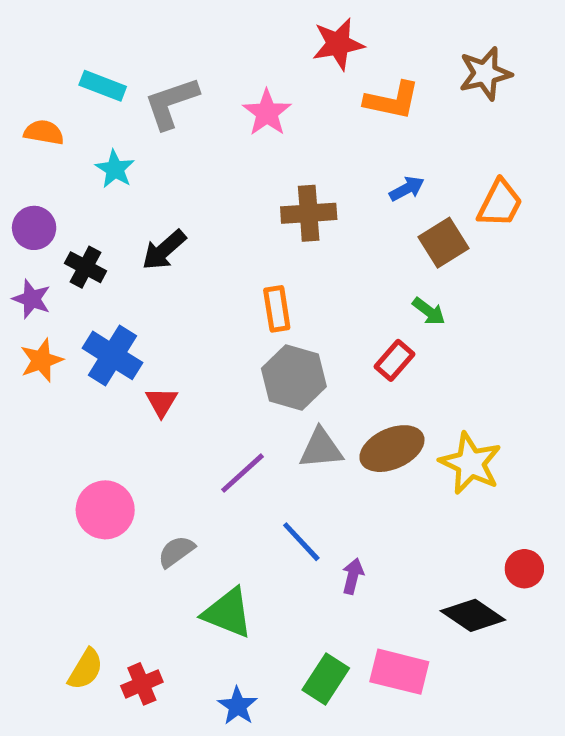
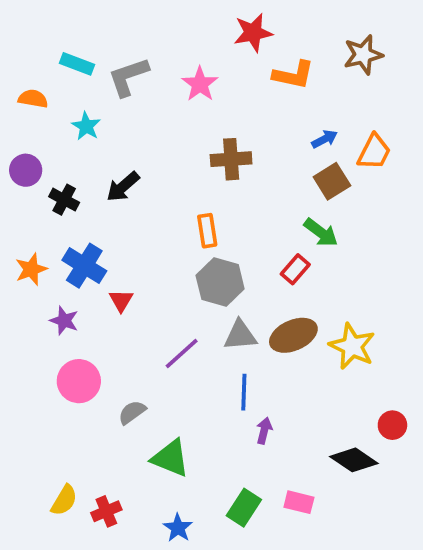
blue arrow: (407, 189) -> (325, 139), moved
purple star: (32, 299) -> (64, 321), moved
green arrow: (429, 311) -> (321, 233), size x1.4
blue line: (301, 542) -> (244, 392), moved, turned 45
pink rectangle: (399, 672) -> (299, 502), size x0.7

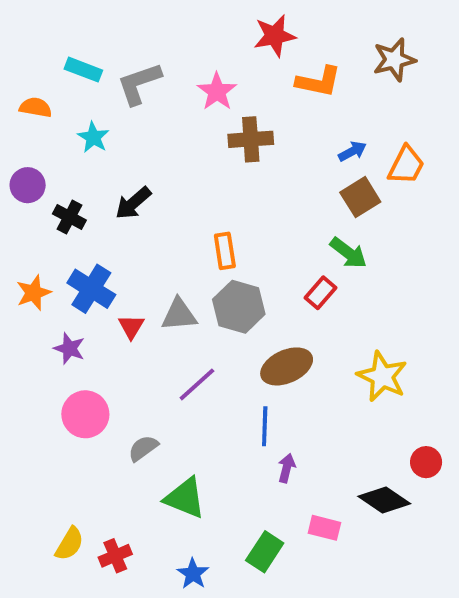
brown cross: (231, 159) -> (251, 139), moved
gray triangle: (240, 335) -> (179, 315), moved
brown ellipse: (293, 335) -> (287, 366), moved
pink rectangle: (299, 502) -> (324, 528), moved

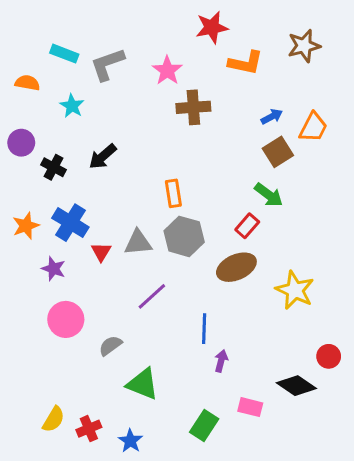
brown ellipse: (287, 366) -> (236, 267), moved
blue star: (193, 574) -> (130, 441), moved

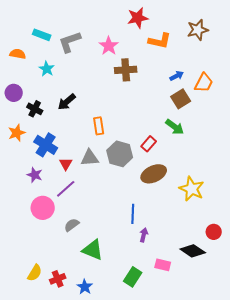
orange rectangle: (173, 193) -> (99, 126), moved
orange star: (26, 226) -> (17, 133), moved
red rectangle: (247, 226) -> (149, 144), moved
purple line: (152, 296) -> (66, 189), moved

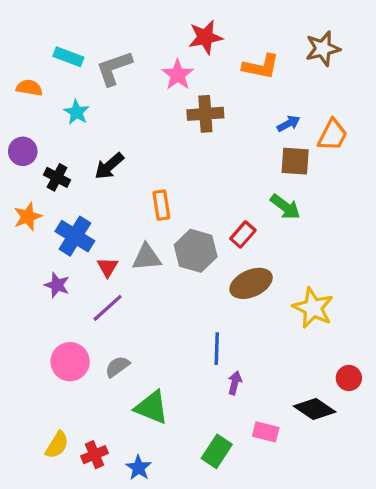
red star: (138, 18) -> (205, 37), moved
brown square: (181, 99) -> (295, 161), turned 36
pink circle: (43, 208) -> (70, 362), moved

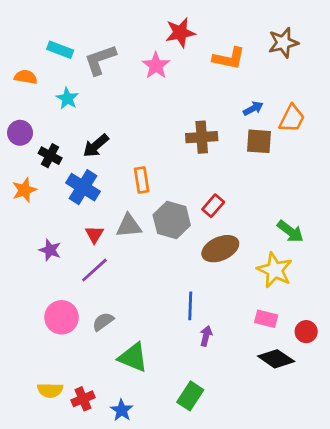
brown cross: (205, 114) -> (202, 137), moved
green arrow: (285, 207) -> (290, 231), moved
blue cross: (75, 236) -> (83, 187), moved
pink rectangle: (266, 432) -> (266, 319), moved
yellow semicircle: (57, 445) -> (50, 390), turned 60

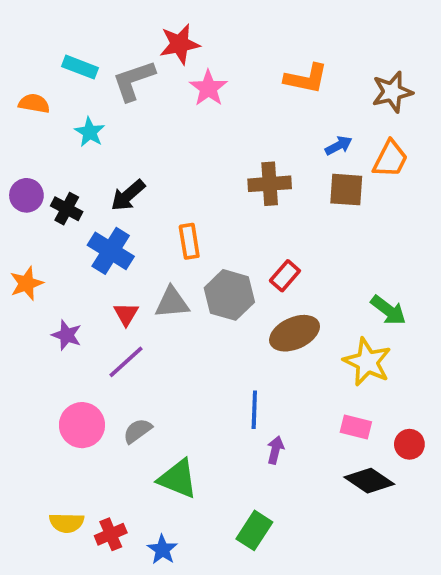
red star: (180, 33) -> (180, 44), moved
brown star: (283, 43) -> (392, 92), moved
purple circle: (20, 133) -> (26, 195), moved
orange star: (24, 190) -> (26, 283), moved

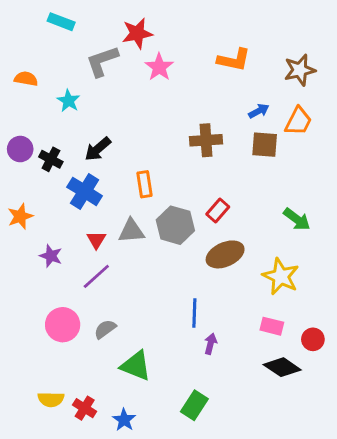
cyan rectangle: (80, 67) -> (61, 22), moved
green arrow: (388, 310) -> (297, 219), moved
red cross: (111, 534) -> (85, 408), turned -35

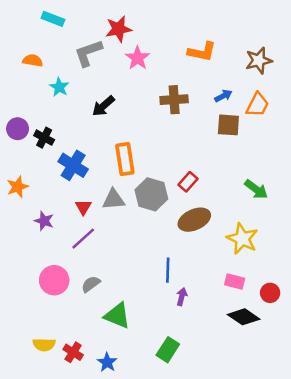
orange semicircle: (26, 79) -> (33, 61), moved
brown cross: (206, 140) -> (174, 100), moved
black arrow: (98, 149) -> (103, 106), moved
orange rectangle: (145, 184) -> (125, 159), size x1.4

